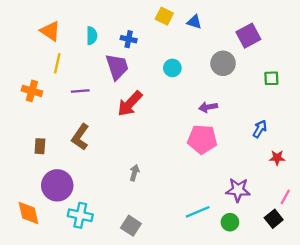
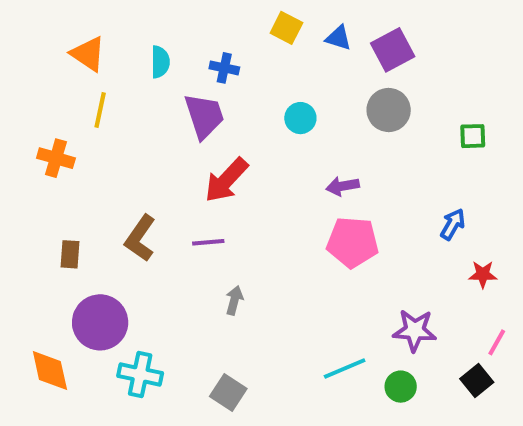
purple square: (248, 36) -> (393, 50), moved
purple line: (80, 91) -> (208, 242), moved
purple arrow: (208, 107) -> (343, 186), moved

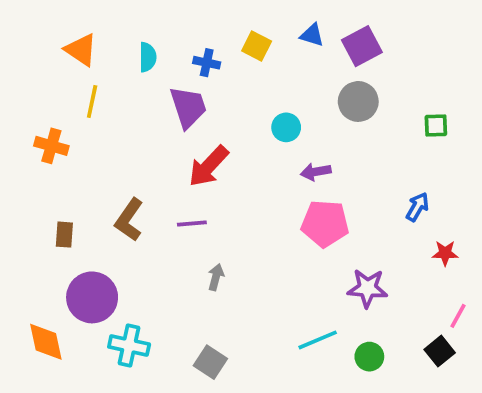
yellow square: (286, 28) -> (257, 46), moved
cyan circle: (300, 118) -> (286, 127), moved
purple star: (415, 330) -> (367, 288), moved

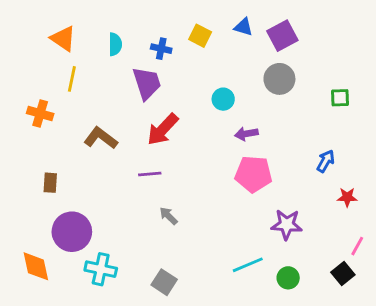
brown L-shape: (129, 220) -> (101, 138), moved, turned 92
gray arrow: (216, 277) -> (168, 216), turned -60

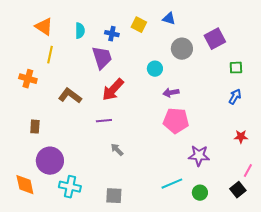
purple square: (282, 36) -> (215, 39), moved
gray circle: (279, 79) -> (182, 49), moved
blue arrow: (326, 161) -> (235, 97), moved
gray square: (164, 282) -> (114, 196), turned -30

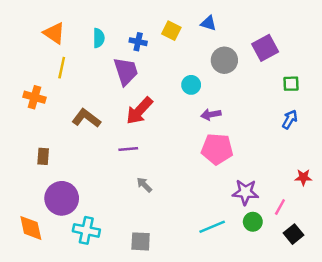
red star: (241, 137) -> (303, 177), moved
pink line: (248, 171) -> (280, 207), moved
green circle: (200, 193) -> (253, 222), moved

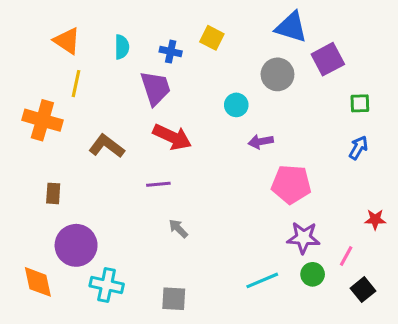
blue triangle: (208, 23) -> (291, 27), moved, size x1.6
orange cross: (35, 97) -> (42, 120), size x1.4
red arrow: (139, 111) -> (172, 137), turned -108
pink pentagon: (217, 149) -> (291, 184), moved

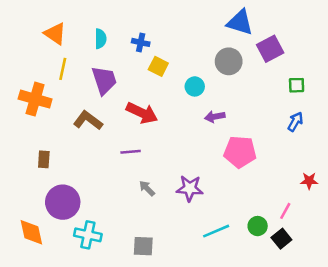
yellow square: (212, 38) -> (158, 66), moved
purple trapezoid: (155, 88) -> (104, 80), moved
purple star: (303, 238) -> (190, 188), moved
black square: (363, 290) -> (281, 239), moved

